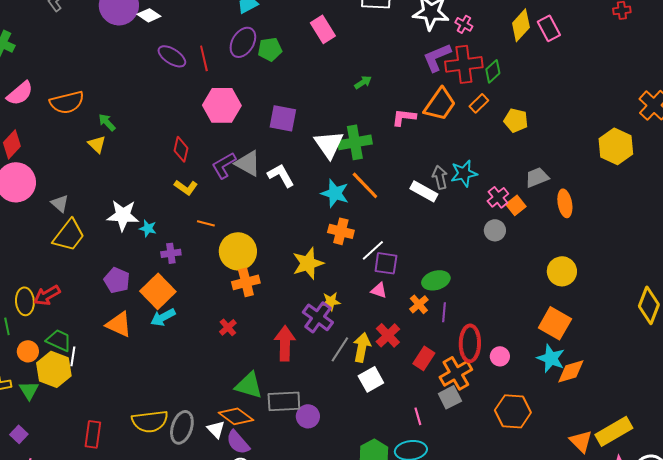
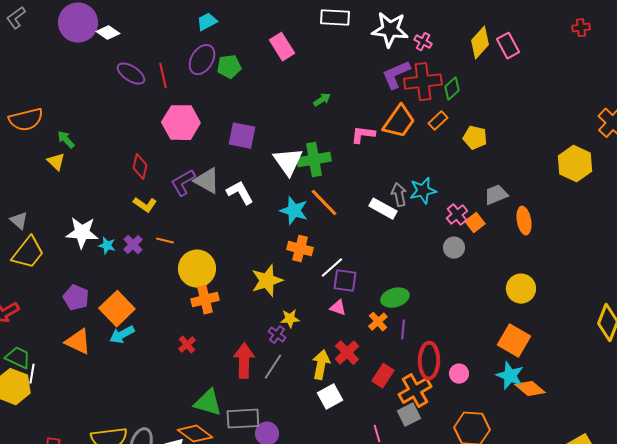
purple cross: (171, 253) -> (133, 245), moved, turned -36
purple cross: (318, 317) -> (277, 335), size x0.6
gray line: (340, 349) -> (273, 367), moved
orange diamond: (571, 371) -> (530, 389), turned 56

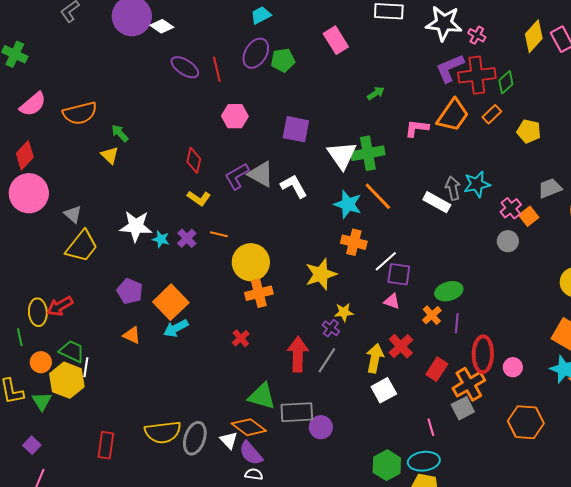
pink hexagon: (181, 123) -> (235, 116), size x0.7
orange triangle: (78, 342) -> (132, 335), size x0.7

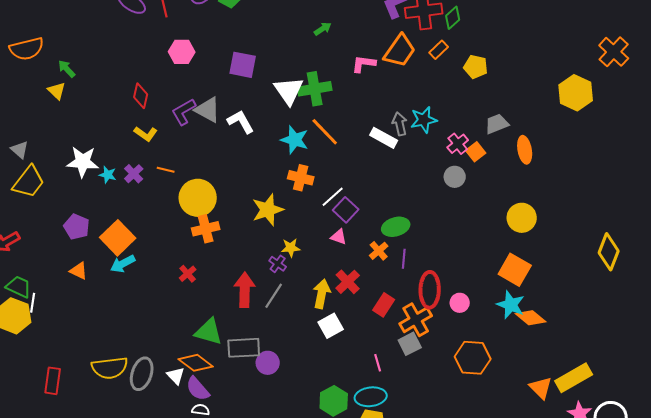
purple square: (399, 274) -> (346, 210), turned 35

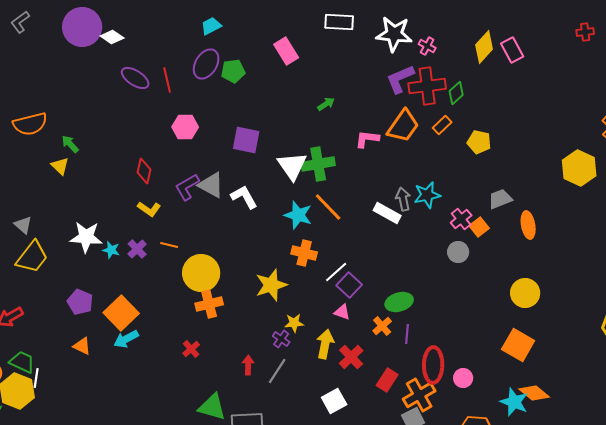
red arrow: (245, 290) -> (248, 365), size x0.6
yellow arrow: (322, 294) -> (325, 344), moved
cyan star: (511, 305) -> (514, 402), moved

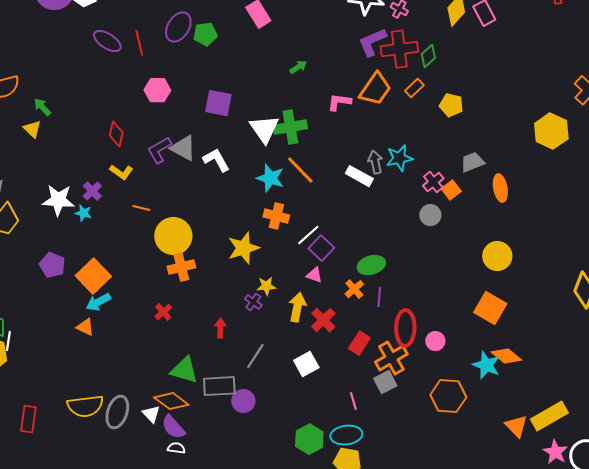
purple cross: (137, 249) -> (92, 191), moved
orange triangle: (82, 346) -> (85, 327), moved
gray line: (277, 371) -> (255, 356), moved

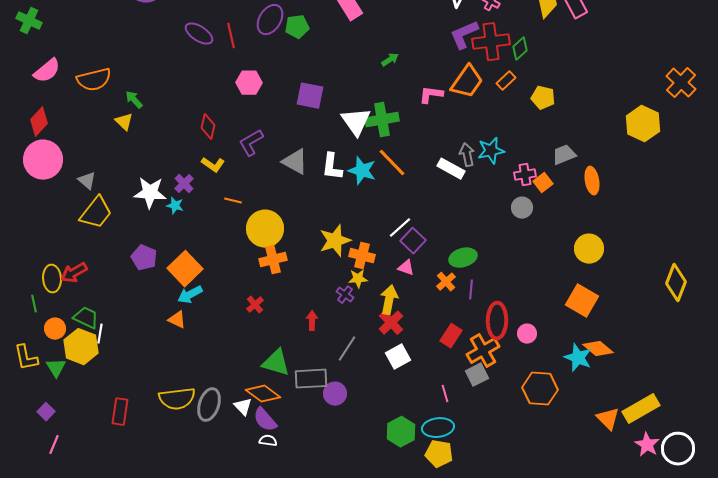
gray triangle: (183, 148) -> (295, 162), moved
white L-shape: (216, 160) -> (332, 167), moved, turned -144
pink cross: (433, 182) -> (525, 175), turned 30
orange cross: (276, 216) -> (362, 256), moved
red cross: (323, 320) -> (391, 323), moved

